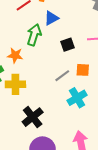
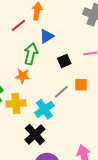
orange star: (15, 55) -> (23, 76), moved
cyan cross: (77, 98) -> (44, 109), moved

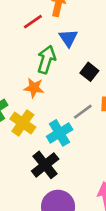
blue triangle: (47, 36) -> (68, 38), turned -35
black square: (64, 61) -> (89, 72), turned -32
yellow cross: (16, 103) -> (23, 123), turned 36

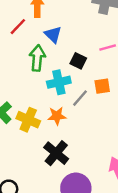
orange star: (34, 88) -> (57, 116), moved
cyan cross: (60, 133) -> (59, 82), moved, turned 30

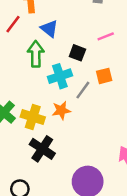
black cross: (56, 153) -> (42, 149), moved

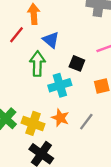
gray line: (83, 90) -> (86, 122), moved
orange star: (61, 110) -> (60, 118), turned 30

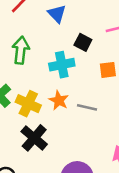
green arrow: (37, 64) -> (21, 50), moved
gray line: (86, 122) -> (87, 107), turned 60

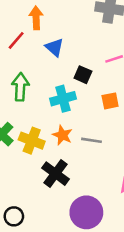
black cross: (34, 138) -> (55, 174), moved

